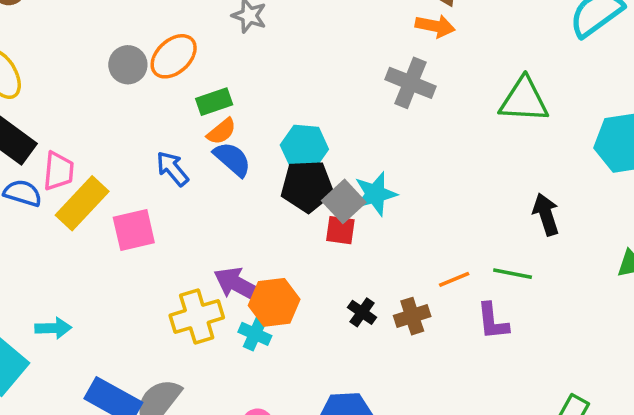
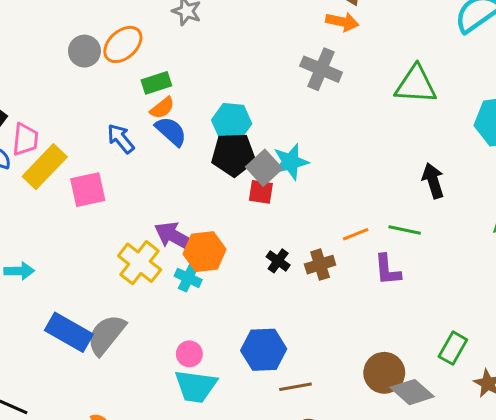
yellow cross: (197, 317) -> (140, 263), turned -36

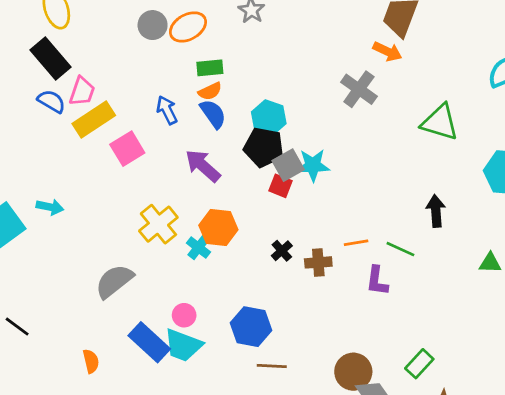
pink square: (88, 190) -> (127, 149), turned -32
purple arrow: (175, 237) -> (203, 166), moved
blue rectangle: (69, 332) -> (149, 342), moved

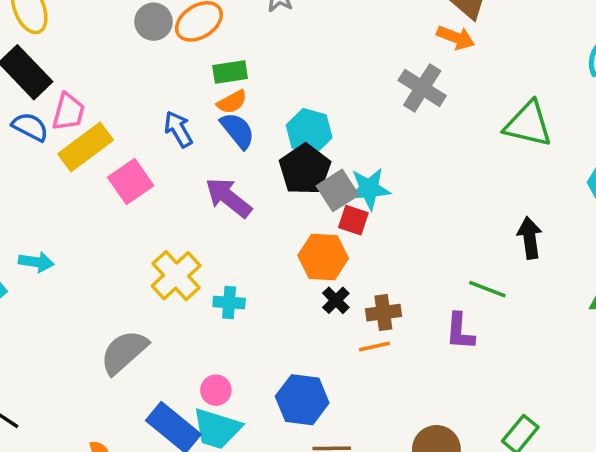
black pentagon: (264, 147) -> (305, 169), turned 30
red square: (281, 186) -> (353, 220), moved
orange hexagon: (218, 228) -> (323, 257), moved
orange line: (356, 243) -> (374, 347), moved
cyan cross: (198, 247) -> (229, 303), turned -30

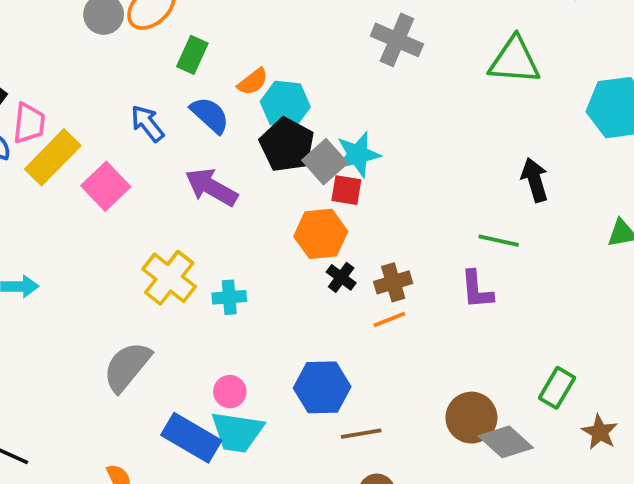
green rectangle: (230, 72) -> (192, 55), turned -48
orange semicircle: (232, 102) -> (253, 82), moved

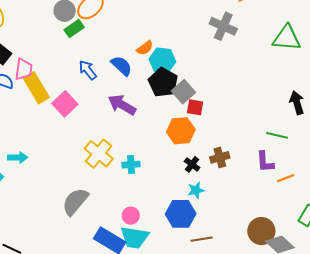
green rectangle: (192, 55) -> (74, 28), moved, turned 30
cyan star: (358, 155) -> (196, 190), moved, size x0.7
yellow rectangle: (53, 157) -> (36, 88), turned -76
black cross: (341, 277) -> (192, 164), moved
orange line: (389, 320) -> (286, 178), moved

